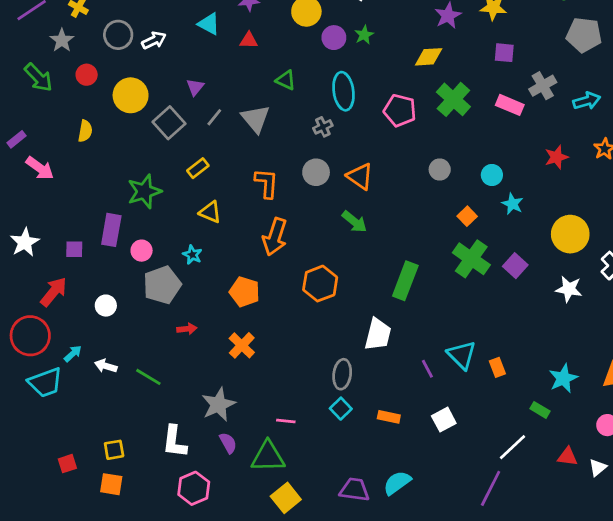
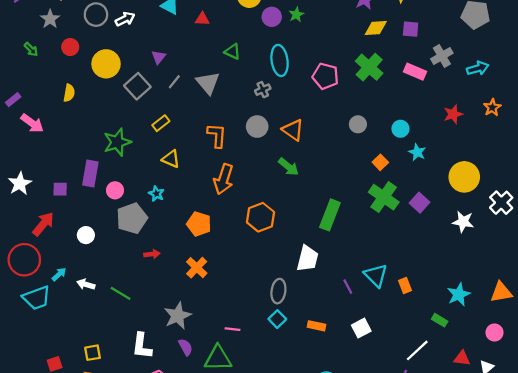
yellow diamond: (429, 57) -> (376, 28), moved
green arrow: (38, 77) -> (31, 49), size x0.6

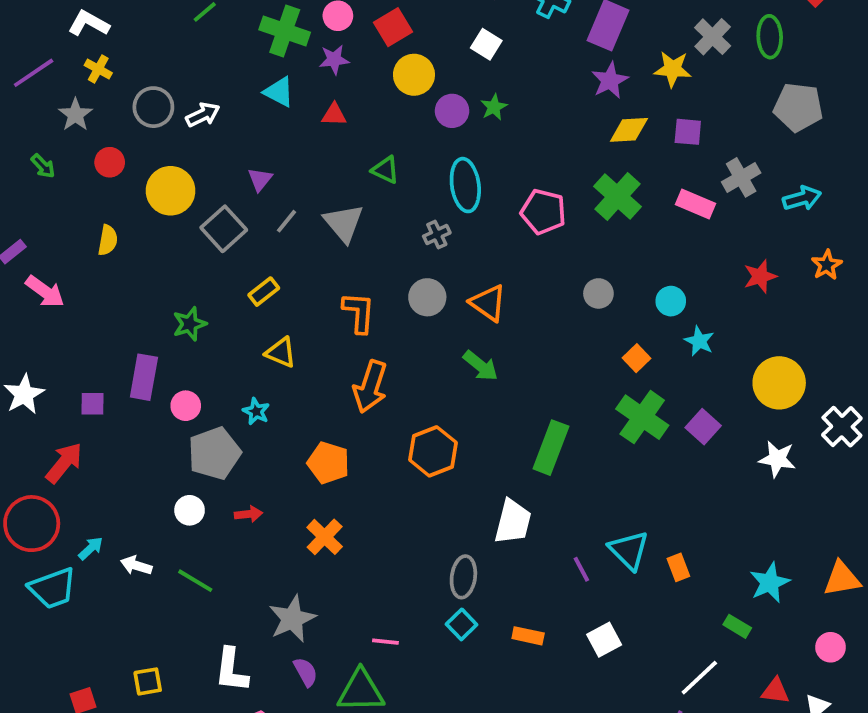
green star: (117, 142) -> (190, 324), size x0.7
white circle: (86, 235) -> (190, 510), moved

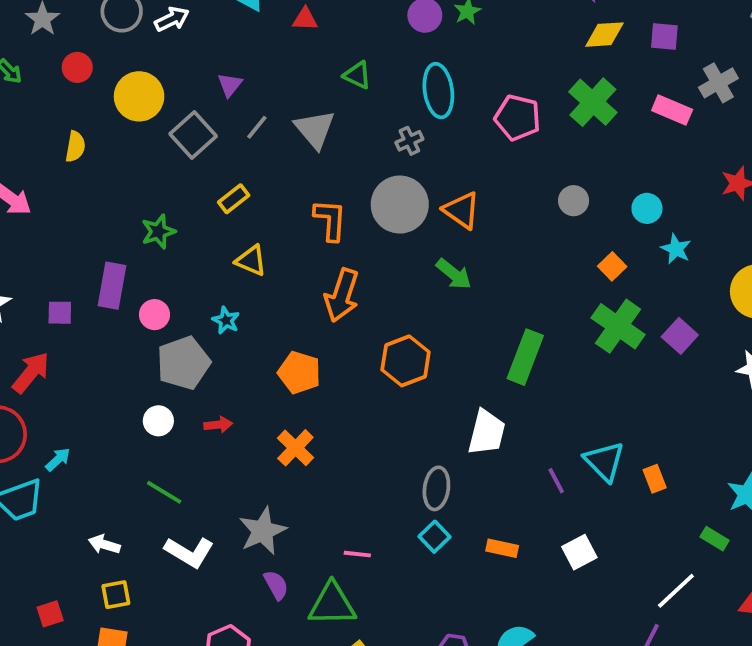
gray circle: (427, 297) -> (400, 205), size x1.5
white arrow: (136, 565) -> (104, 544), moved
white L-shape: (231, 670) -> (189, 552), moved, turned -66

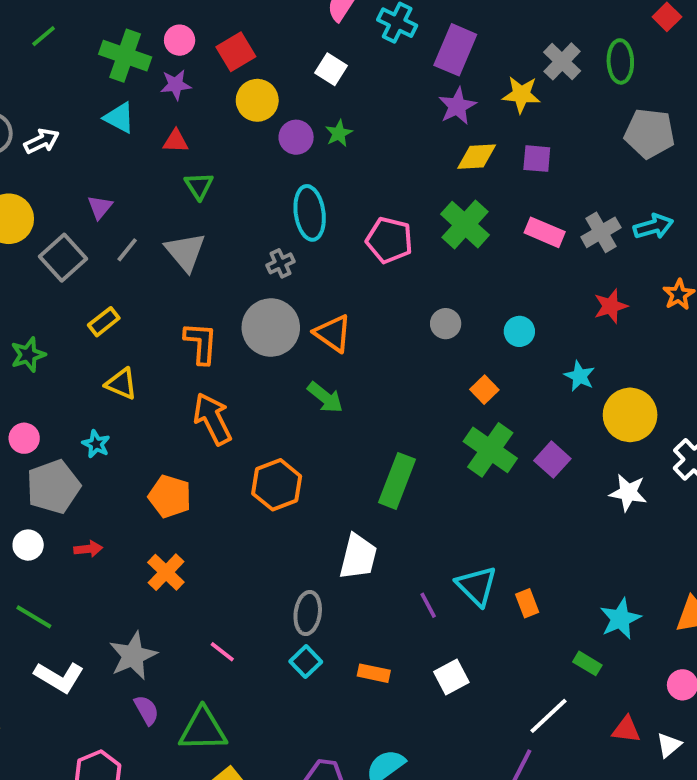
green triangle: (357, 75) -> (199, 186), moved, turned 32
gray cross: (718, 83) -> (601, 232), moved
cyan star: (676, 249) -> (580, 376), moved
orange arrow: (342, 295) -> (213, 419), turned 135
pink line: (357, 554) -> (222, 652), moved, turned 32

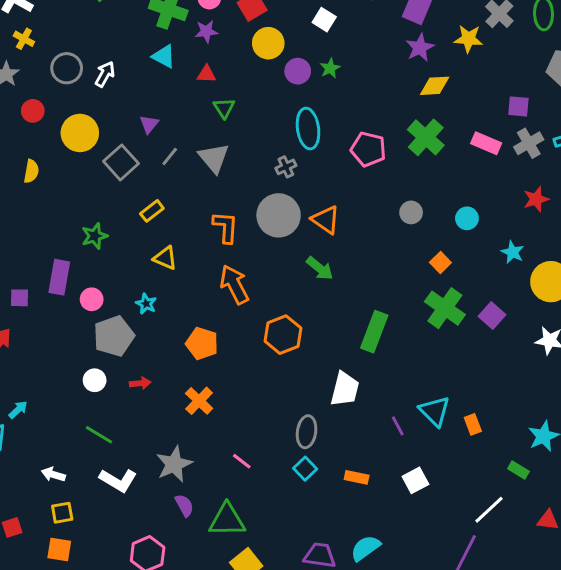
white arrow: (42, 141) -> (105, 74), turned -35
purple square: (537, 159) -> (518, 106), moved

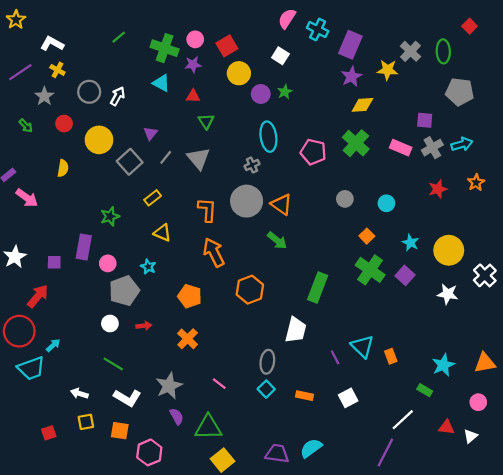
cyan star: (513, 252) -> (410, 243), moved
orange square: (59, 550) -> (120, 431), moved

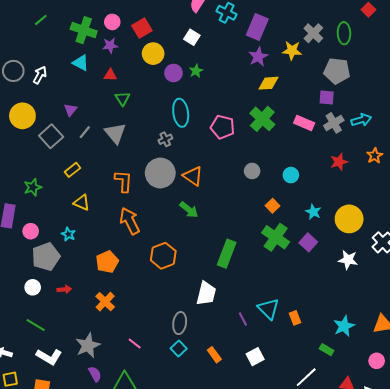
gray pentagon: (460, 92) -> (337, 71), moved
orange pentagon: (190, 296) -> (107, 262), turned 30
orange rectangle: (304, 396) -> (214, 355), turned 42

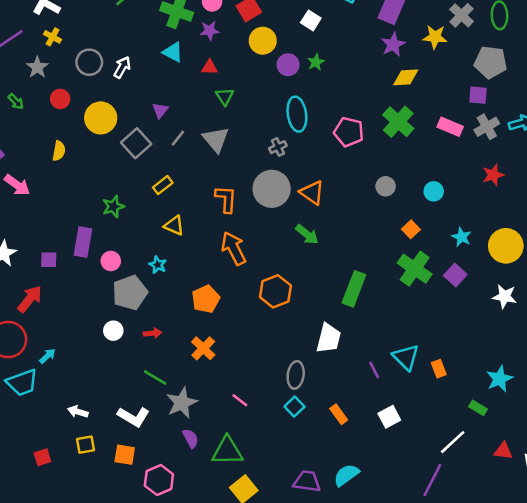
green line: (36, 325) -> (155, 377), moved

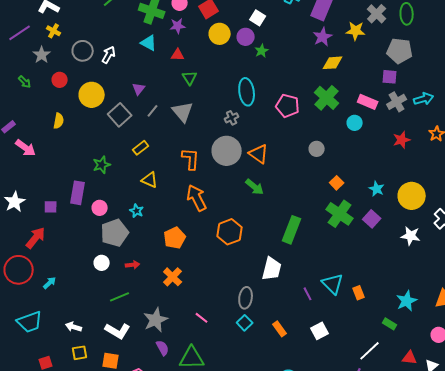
purple circle: (288, 65) -> (246, 37), moved
cyan circle: (434, 191) -> (355, 123), moved
green line: (155, 377) -> (120, 297), moved, turned -54
cyan trapezoid: (22, 383) -> (30, 322), moved

